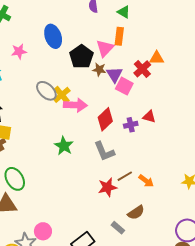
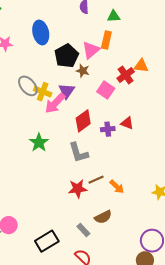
green triangle: (124, 12) -> (114, 16), turned -40
purple triangle: (115, 75) -> (67, 91), moved
yellow cross: (62, 95) -> (43, 92), turned -36
pink arrow: (75, 105) -> (55, 103), turned 125

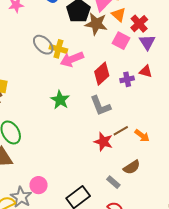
orange triangle: (141, 66) -> (119, 15), moved, turned 42
brown star: (83, 71) -> (96, 24), size x1.6
purple triangle: (67, 91) -> (147, 42), moved
pink arrow: (55, 103) -> (72, 59), turned 30
red star: (78, 189) -> (103, 142), turned 30

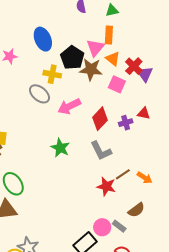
purple triangle: (147, 42) -> (145, 74), moved
yellow cross: (58, 49) -> (52, 74), moved
pink circle: (39, 185) -> (102, 227), moved

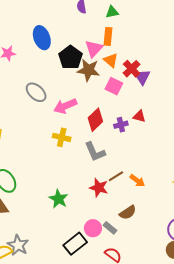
yellow cross: (52, 74) -> (62, 137), moved
green star: (60, 148) -> (59, 199), moved

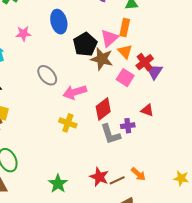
purple cross: (121, 125) -> (128, 126), moved
gray L-shape: (95, 152) -> (110, 134), moved
brown line: (116, 176) -> (117, 180), moved

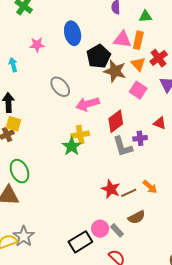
pink triangle: (109, 38) -> (122, 39), moved, turned 48
red cross: (145, 62) -> (159, 58), moved
yellow cross: (68, 123) -> (80, 135), turned -30
green star: (58, 184) -> (72, 146), moved

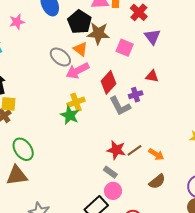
orange triangle: (138, 64) -> (80, 49), moved
gray ellipse: (60, 87) -> (60, 57), moved
orange arrow: (150, 187) -> (156, 154), moved
brown semicircle: (137, 217) -> (157, 181), moved
gray rectangle: (117, 230) -> (110, 172), moved

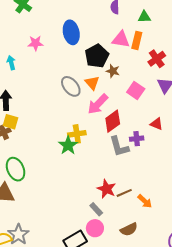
brown star: (98, 33) -> (113, 71), size x0.6
pink arrow: (78, 71) -> (98, 104), moved, turned -30
brown semicircle: (157, 181) -> (129, 229), moved

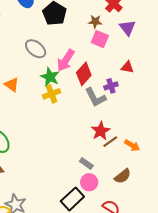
brown star: (113, 71) -> (95, 22), moved
orange triangle: (92, 83) -> (12, 85), moved
green star: (68, 145) -> (50, 77), moved
red star: (106, 189) -> (101, 131), moved, turned 30

